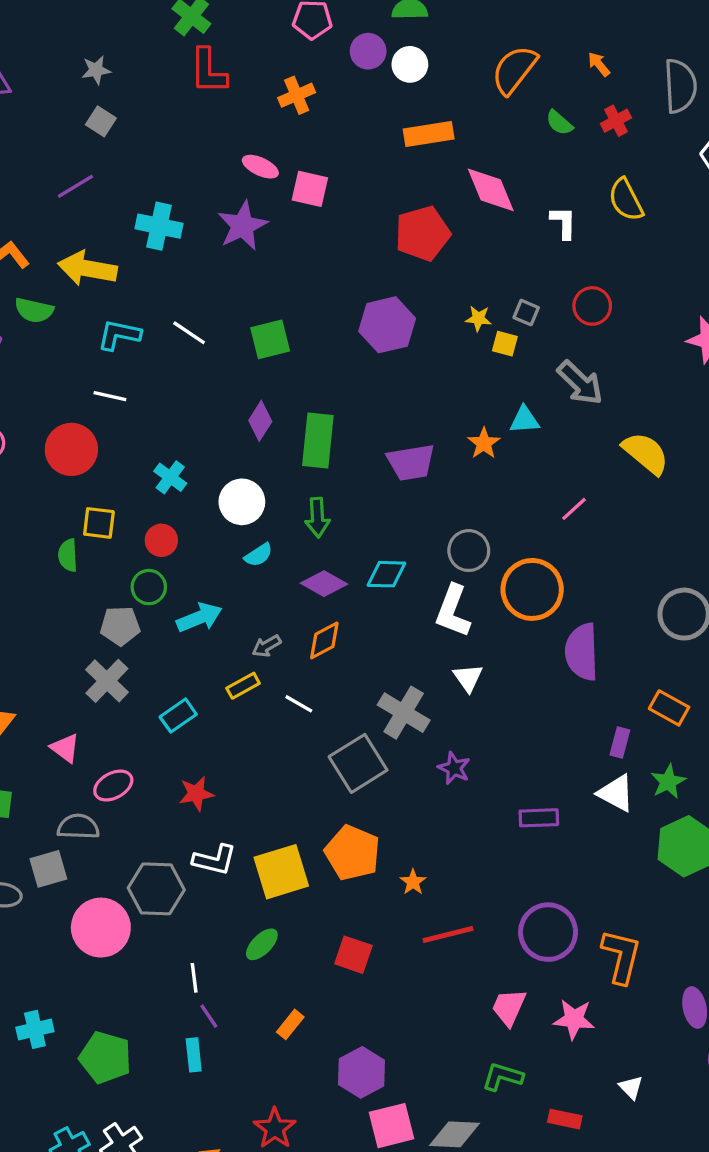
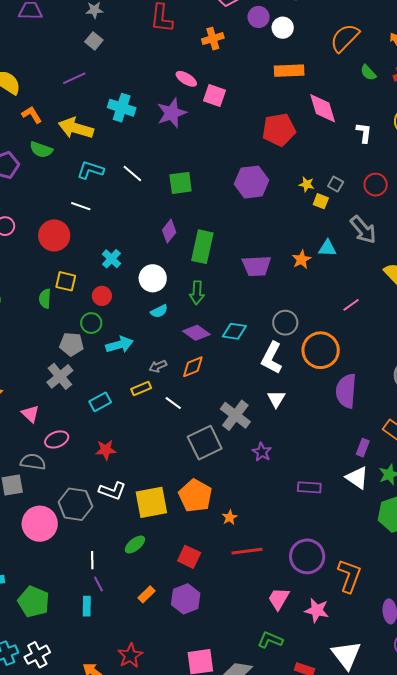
purple hexagon: (361, 1072) -> (186, 599), moved
white triangle: (631, 1087) -> (346, 655), size x2.0

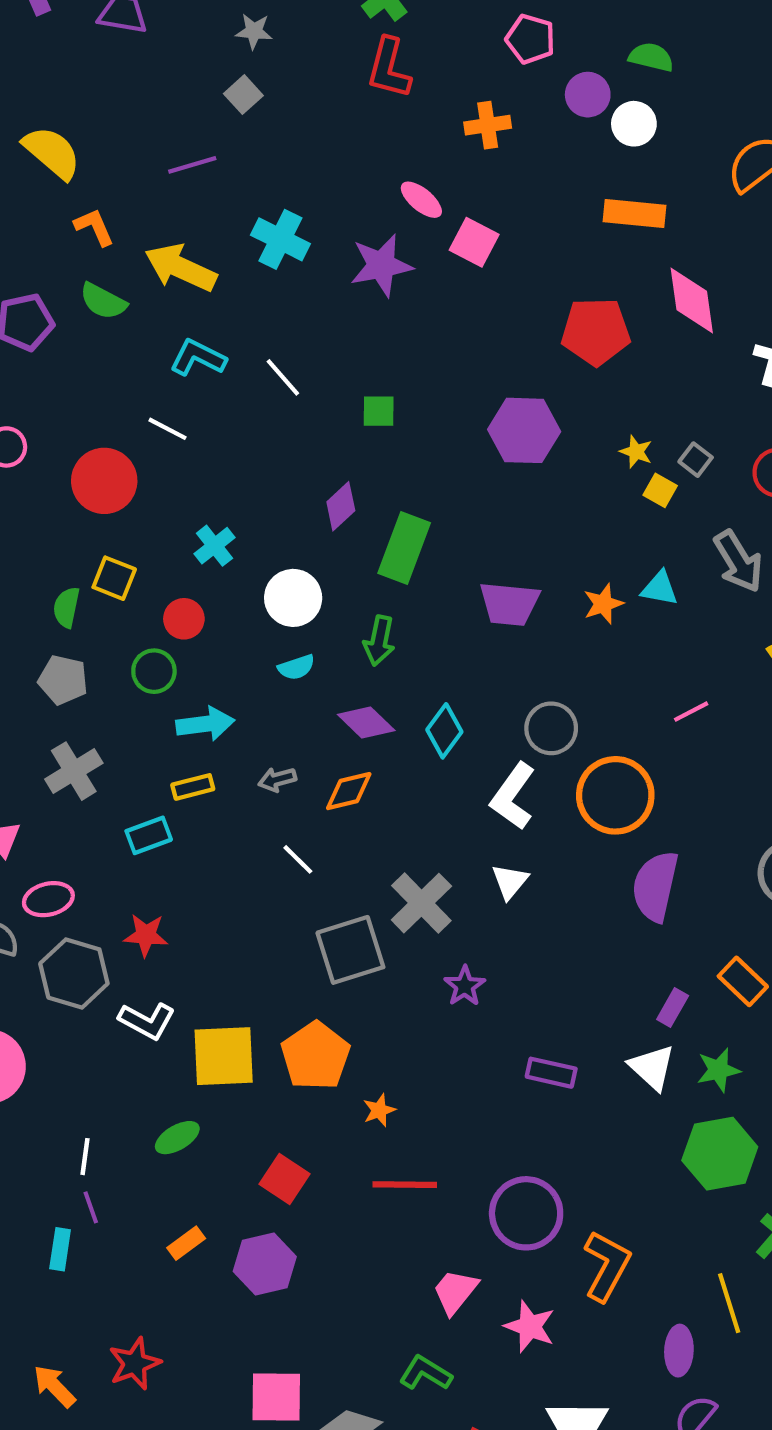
green square: (181, 183) -> (379, 411), size x0.7
cyan diamond: (234, 331) -> (444, 731), turned -70
gray pentagon: (72, 344) -> (63, 680), moved
yellow rectangle: (141, 388) -> (193, 787), moved
gray hexagon: (75, 504) -> (74, 974), moved

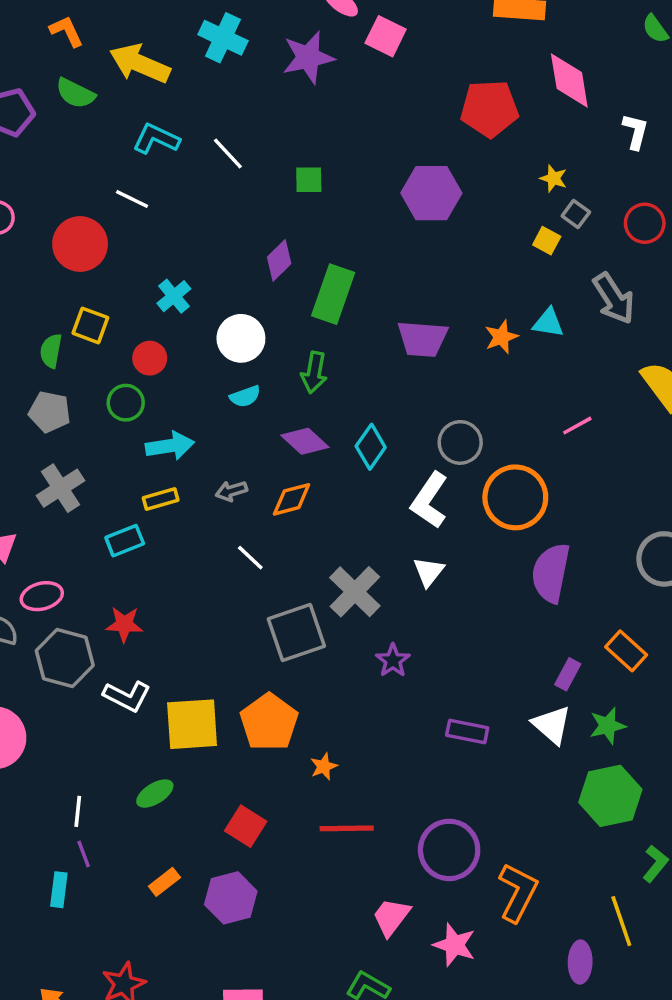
yellow star: (636, 452) -> (553, 178), moved

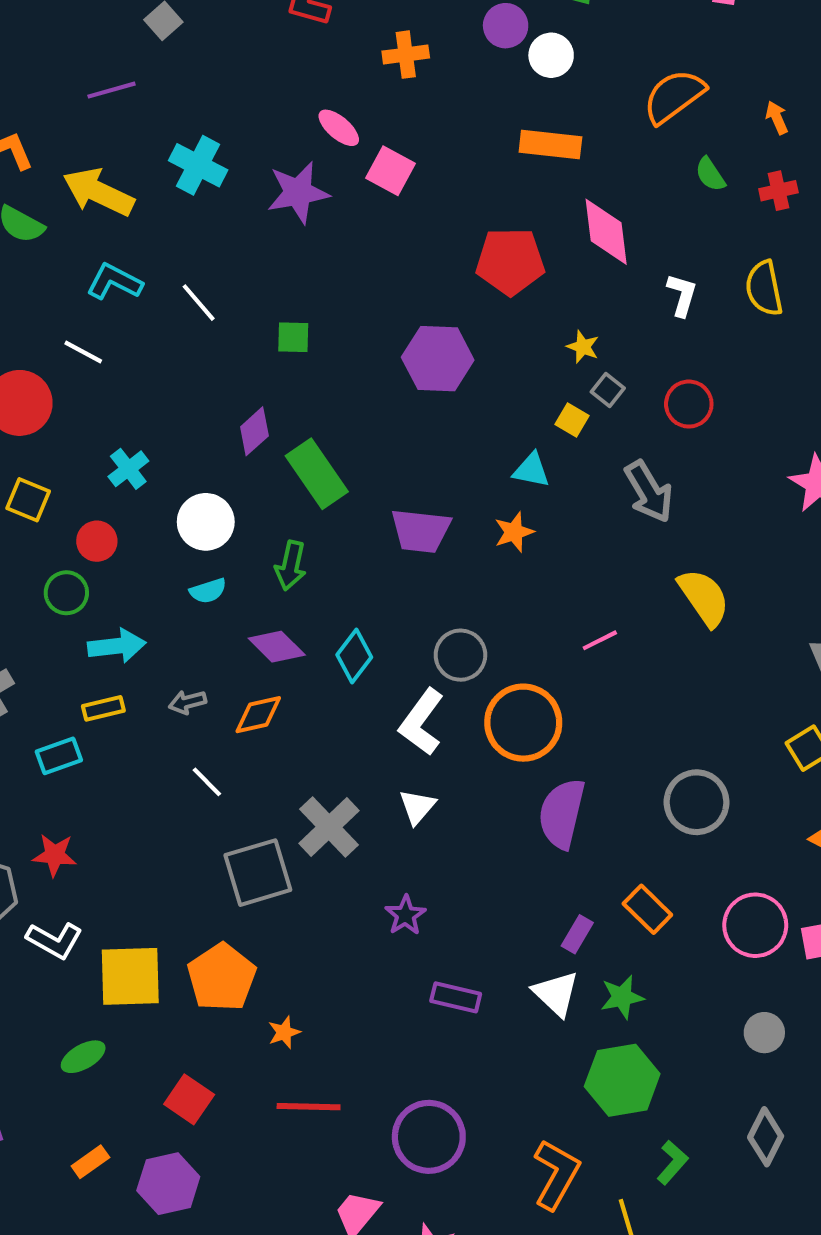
green rectangle: (333, 294) -> (317, 474), turned -56
cyan triangle: (548, 323) -> (531, 470), moved
purple star: (393, 660) -> (405, 915), moved
orange L-shape: (518, 892) -> (556, 1174), moved

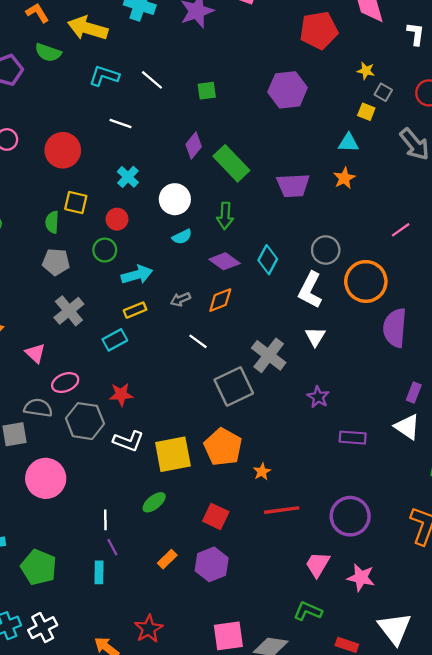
white line: (83, 352) -> (121, 123), moved

